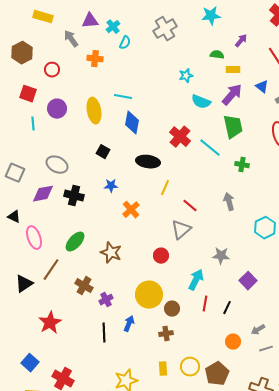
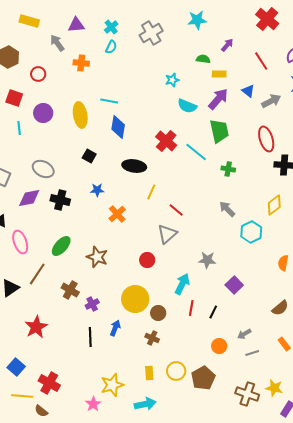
cyan cross: (113, 27) -> (111, 27), moved
gray arrow: (229, 202) -> (227, 209), moved, turned -30
brown cross: (166, 334) -> (152, 338), turned 32

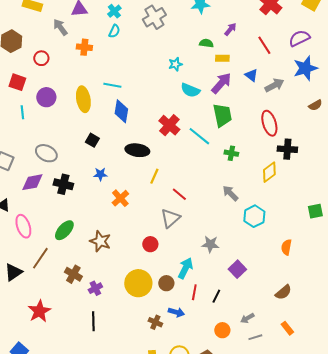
yellow diamond: (274, 205) -> (269, 172), moved
brown circle: (158, 313) -> (166, 283), moved
blue arrow: (115, 328) -> (176, 312), moved, turned 84

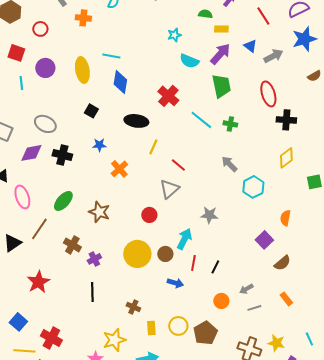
cyan line: (199, 136) -> (201, 120), moved
yellow diamond: (269, 172) -> (286, 158), moved
purple square: (237, 269) -> (264, 240), moved
brown cross: (155, 322) -> (133, 307), moved

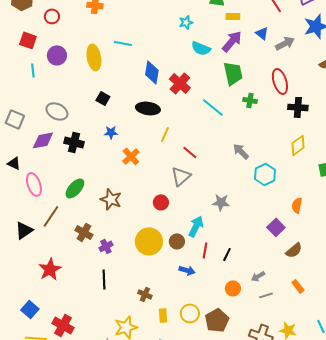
blue diamond: (120, 82) -> (152, 72), moved
green cross: (230, 124) -> (250, 100), moved

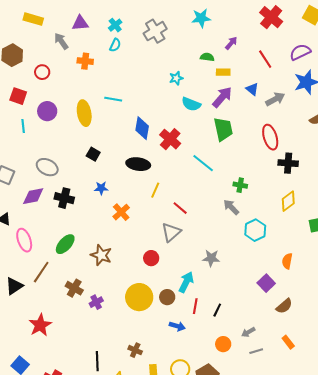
green cross: (250, 100) -> (240, 185), moved
black line: (104, 279) -> (97, 361), moved

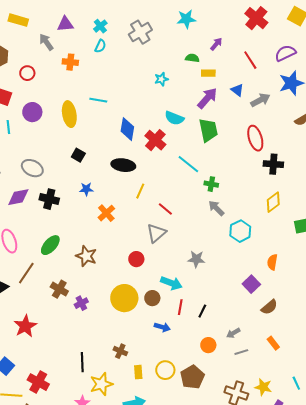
cyan semicircle: (191, 104) -> (174, 118), moved
green cross: (240, 185) -> (211, 184), moved
cyan arrow: (186, 282) -> (171, 283), turned 85

